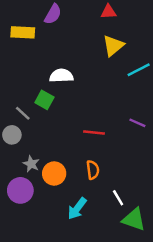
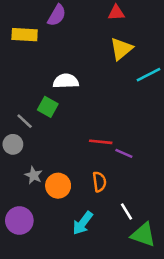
purple line: (137, 123) -> (124, 153), moved
purple circle: (20, 190) -> (19, 221), moved

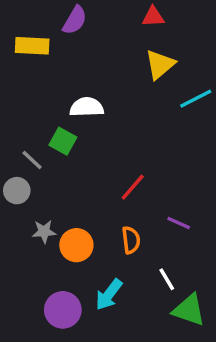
red line: (101, 142) -> (133, 187), turned -55
purple line: (124, 153) -> (179, 223), moved
gray star: (34, 175) -> (44, 231), turned -30
purple circle: (19, 221) -> (63, 310), moved

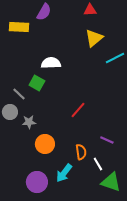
purple line: (179, 223) -> (107, 140), moved
gray star: (44, 231) -> (29, 122), moved
orange semicircle: (131, 240) -> (81, 152), moved

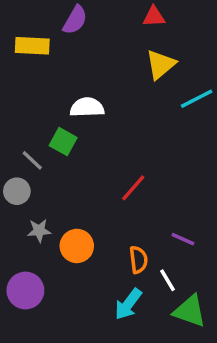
gray star: (29, 122) -> (39, 231), moved
cyan arrow: (64, 173) -> (128, 304), moved
purple circle: (37, 182) -> (25, 290), moved

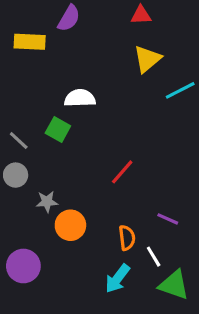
gray line: (32, 160) -> (19, 141), moved
gray star: (39, 231) -> (47, 202), moved

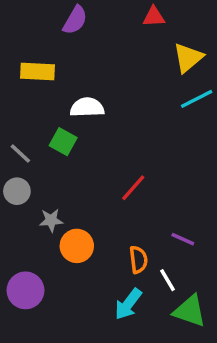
yellow rectangle: (30, 42) -> (37, 71), moved
yellow triangle: (147, 59) -> (188, 58), moved

